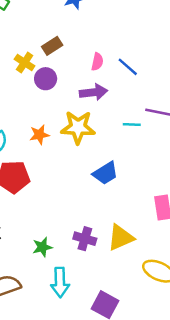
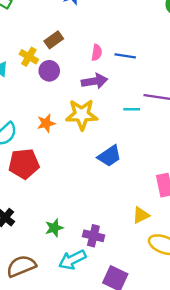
blue line: (128, 67) -> (125, 56), turned -30
yellow triangle: (121, 238) -> (141, 215), moved, size x0.7
purple cross: (85, 239) -> (93, 236), moved
cyan arrow: (60, 282) -> (72, 260), turned 68

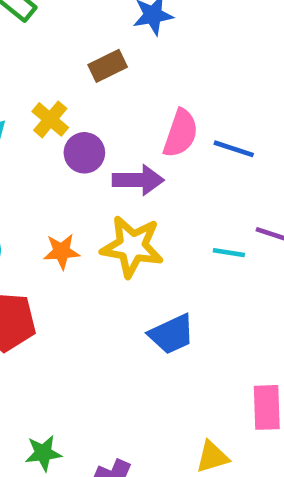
brown rectangle: (54, 40) -> (108, 66), moved
pink semicircle: (97, 53) -> (180, 133), size x1.5
purple arrow: (95, 81) -> (138, 180), moved

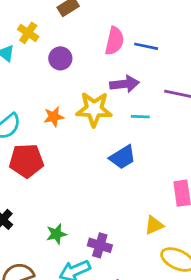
yellow cross: (50, 119) -> (28, 33), moved
purple arrow: (138, 180) -> (124, 84), moved
cyan line: (229, 253) -> (140, 117), moved

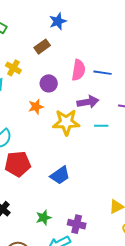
purple circle: (60, 58) -> (49, 83), moved
orange star: (54, 117) -> (36, 107), moved
blue trapezoid: (122, 157) -> (60, 175), moved

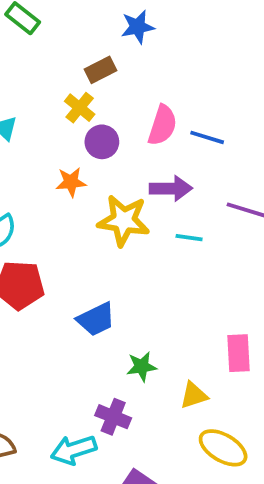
yellow cross: (13, 68) -> (80, 108), moved
green star: (44, 218) -> (142, 366), moved

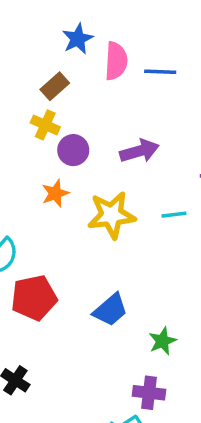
pink semicircle: (162, 125) -> (116, 61), moved
blue line: (207, 137) -> (160, 72), moved
purple arrow: (171, 188) -> (139, 151), moved

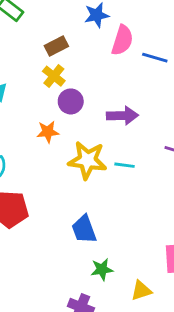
brown rectangle: (55, 86) -> (56, 46), moved
cyan line: (174, 215) -> (124, 165), moved
blue trapezoid: (110, 310) -> (84, 229), moved, turned 96

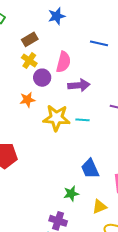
pink semicircle: (122, 40) -> (63, 62), moved
blue trapezoid: (84, 229) -> (90, 169), moved

